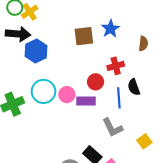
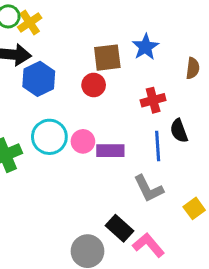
red circle: (96, 82) -> (94, 85), moved

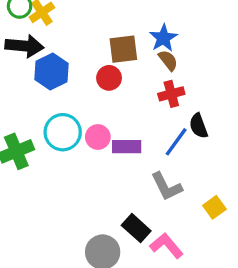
brown semicircle: (193, 68) -> (168, 60), moved, turned -45
blue line: (158, 146) -> (176, 142), turned 40

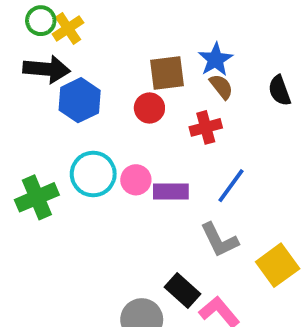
red cross: (171, 94) -> (206, 127), moved
black semicircle: (198, 126) -> (280, 91), moved
yellow square: (214, 207) -> (278, 265), size x1.5

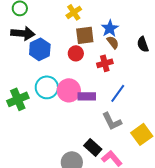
yellow cross: (68, 28) -> (74, 12), moved
pink circle: (136, 180) -> (69, 90), size x1.5

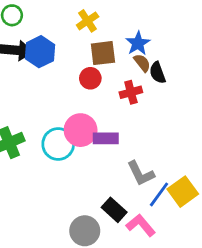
black semicircle: (143, 44) -> (158, 73), moved
blue hexagon: (40, 49) -> (40, 52), moved
cyan circle: (47, 87) -> (58, 144), moved
blue line: (118, 93) -> (159, 194), moved

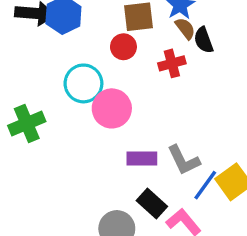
purple rectangle: (106, 138) -> (142, 158), moved
cyan circle: (58, 144) -> (83, 83), moved

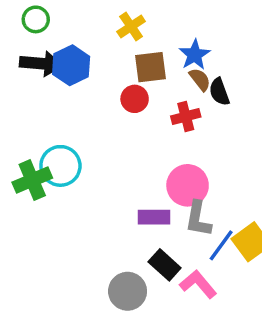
cyan circle: (83, 83) -> (60, 166), moved
pink circle: (112, 108) -> (188, 185), moved
gray L-shape: (184, 160) -> (198, 219), turned 36

